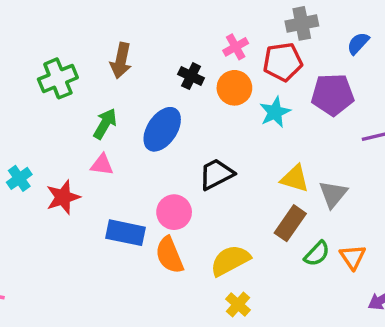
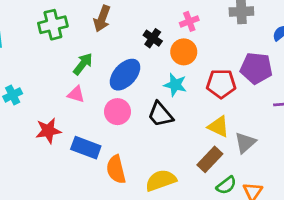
red pentagon: (283, 62) -> (221, 84), moved
cyan star: (275, 112) -> (175, 85), moved, turned 30
black trapezoid: (216, 174) -> (160, 114), turned -112
red star: (63, 197) -> (48, 131), moved
pink circle: (174, 212) -> (117, 112), moved

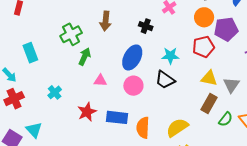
orange circle: (184, 52) -> (204, 17), moved
green arrow: (83, 64) -> (85, 57), moved
orange semicircle: (116, 169) -> (143, 128), turned 30

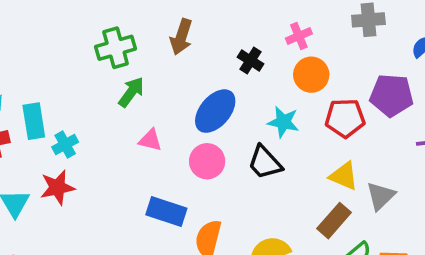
orange circle: (204, 17) -> (311, 75), moved
cyan rectangle: (30, 53) -> (34, 121), moved
red star: (87, 112) -> (57, 187), moved

